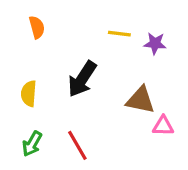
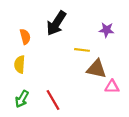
orange semicircle: (37, 27) -> (25, 37), moved
yellow line: (119, 34) -> (82, 50), moved
black arrow: (82, 79) -> (56, 23), moved

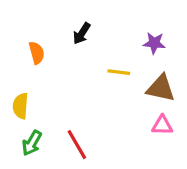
black arrow: (56, 23) -> (82, 33), size x0.6
yellow semicircle: (20, 64) -> (20, 106), moved
brown triangle: (96, 69) -> (161, 88), moved

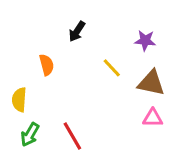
orange semicircle: (37, 53) -> (47, 65), moved
yellow line: (119, 72) -> (112, 68), turned 40

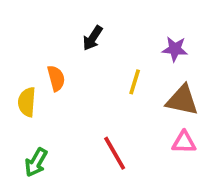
yellow line: (112, 68) -> (135, 82), turned 60
yellow semicircle: (19, 100) -> (27, 102), moved
red line: (72, 136) -> (115, 153), moved

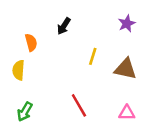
purple star: (175, 49) -> (127, 24), moved, turned -30
orange semicircle: (56, 78) -> (31, 42), moved
pink triangle: (184, 142) -> (127, 113), moved

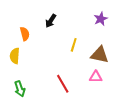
green arrow: (25, 112) -> (20, 89), turned -49
pink triangle: (127, 113) -> (96, 77), moved

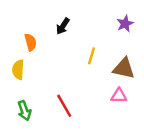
red line: (63, 84) -> (64, 106), moved

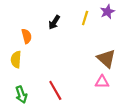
purple star: (125, 24) -> (107, 12), moved
yellow line: (92, 56) -> (85, 18), moved
brown triangle: (124, 68) -> (106, 58), turned 30

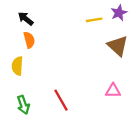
yellow line: (85, 18) -> (94, 20), turned 64
black arrow: (54, 22) -> (26, 19), moved, turned 96
brown triangle: (106, 58) -> (118, 46), moved

